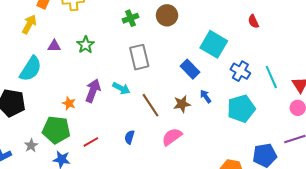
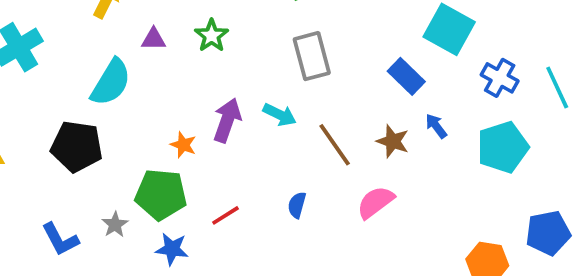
brown star: (182, 104) -> (393, 141), turned 30

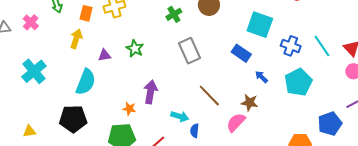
cyan arrow: (280, 115) -> (180, 116), moved
brown star: (393, 141) -> (250, 103), moved

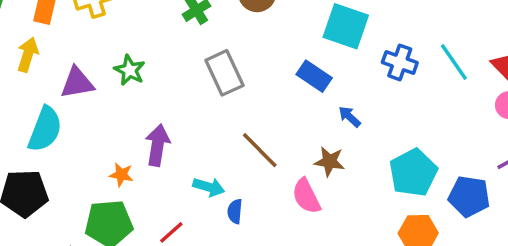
purple triangle: (104, 55) -> (77, 83), size x1.5
cyan pentagon: (298, 82) -> (413, 173), moved
pink semicircle: (236, 122) -> (306, 196), turned -70
blue pentagon: (330, 124) -> (469, 196), turned 30

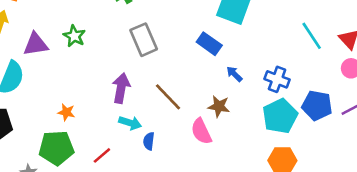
blue cross: (400, 62) -> (277, 79), moved
purple arrow: (158, 145) -> (121, 88), moved
blue pentagon: (469, 196) -> (317, 105), moved

